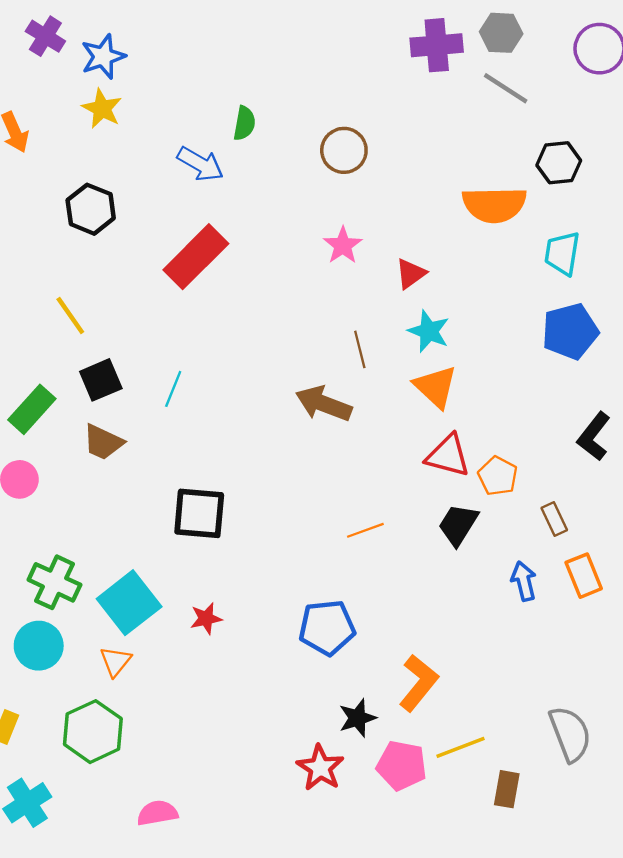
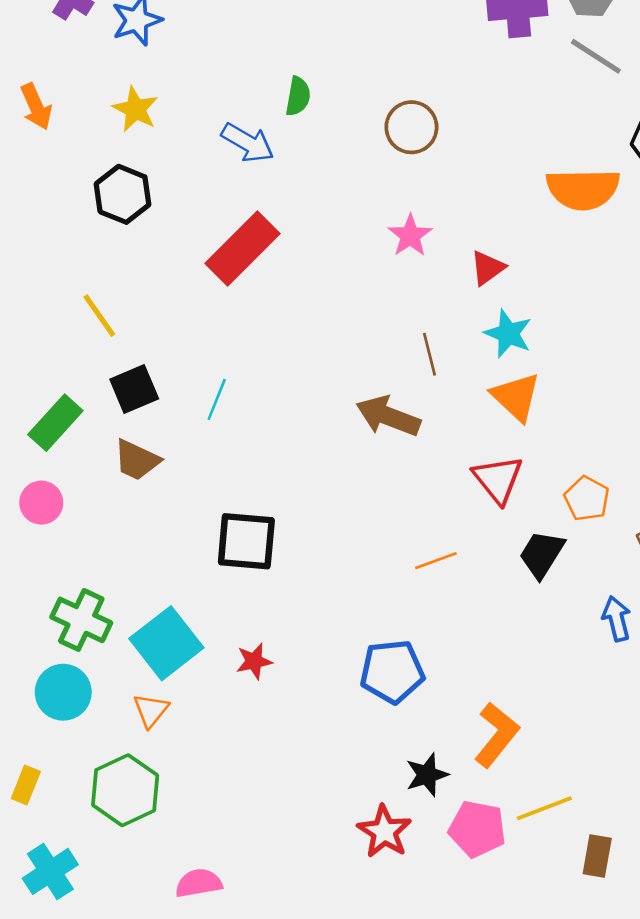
yellow star: (102, 109) -> (135, 109), moved
red triangle: (448, 456) -> (498, 479), moved, turned 36

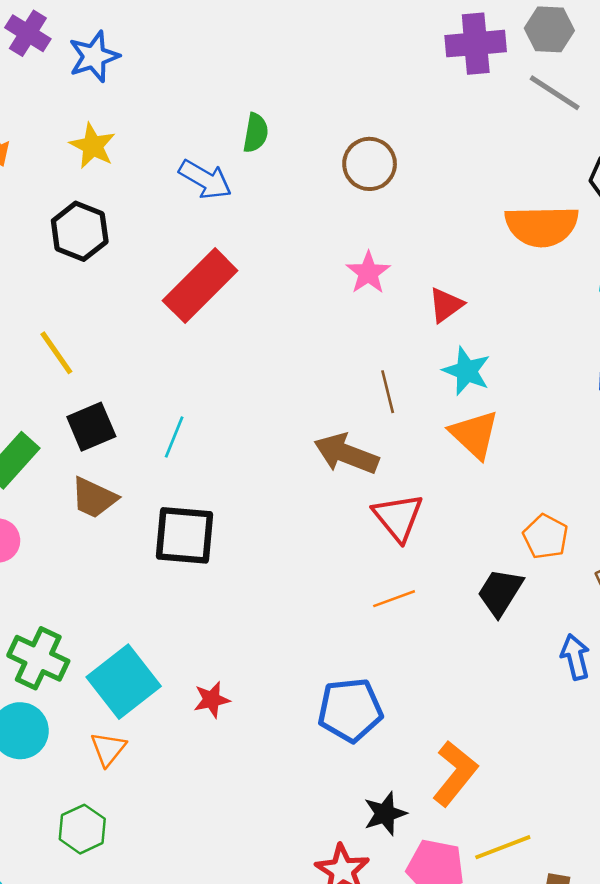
red triangle: (498, 479) -> (398, 517), moved
black square: (246, 541) -> (184, 535), moved
green hexagon: (125, 790) -> (82, 829), size x0.7

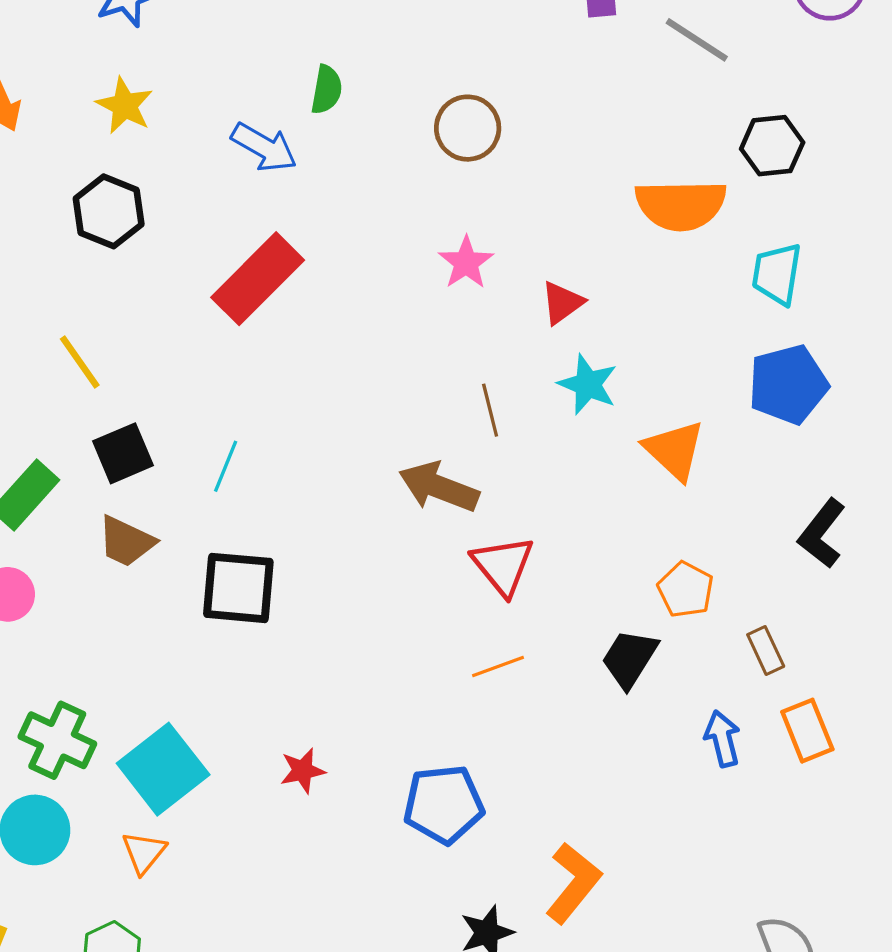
orange triangle: (474, 434) -> (674, 450), moved
red star: (212, 700) -> (303, 771), moved

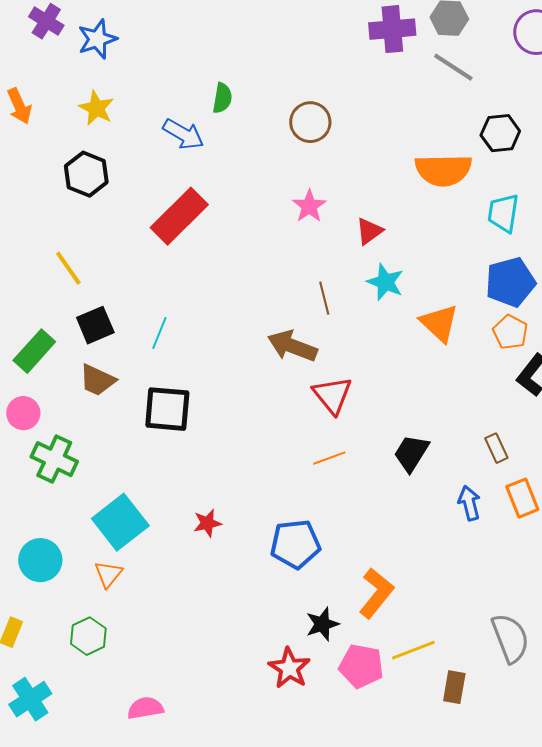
orange pentagon: (686, 590) -> (510, 332), moved
green cross: (57, 740) -> (54, 459), moved

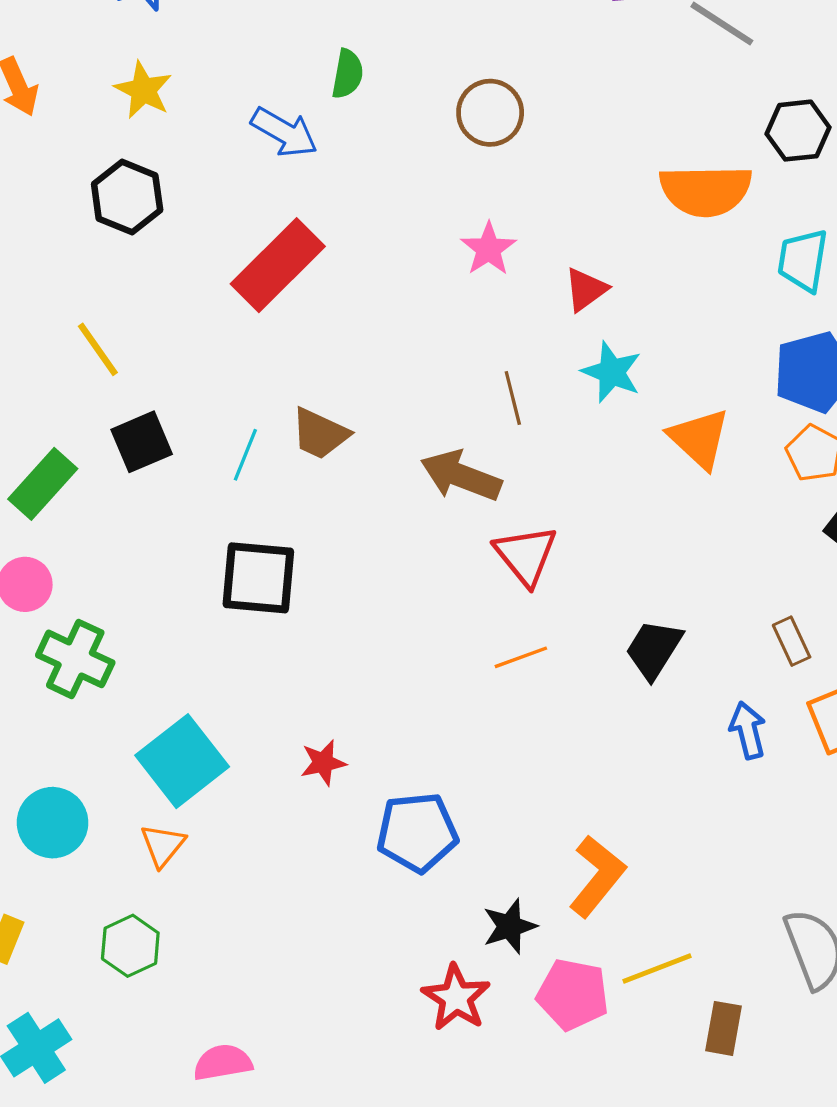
brown trapezoid: (97, 380) -> (320, 434), moved
blue pentagon: (295, 544) -> (417, 832), moved

